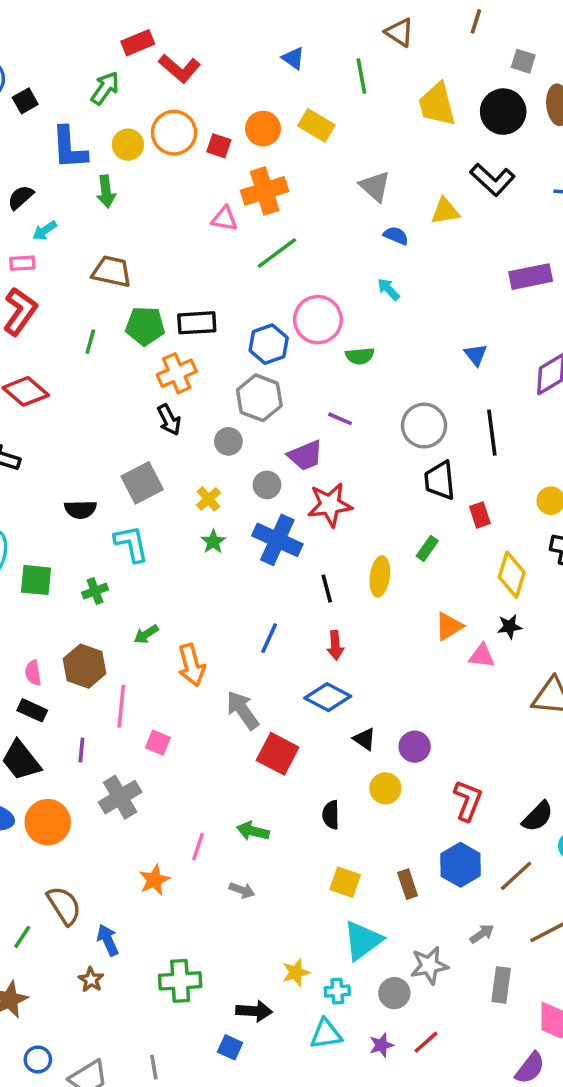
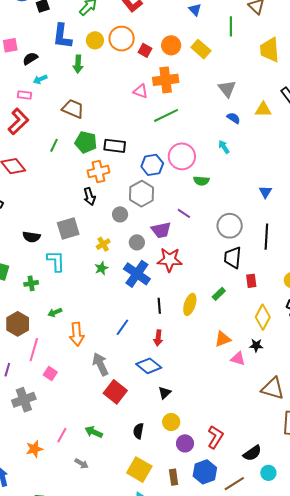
black triangle: (365, 739) -> (165, 393), turned 32
purple circle: (415, 747) -> (185, 443), moved
yellow square: (345, 882) -> (139, 470), size x1.4

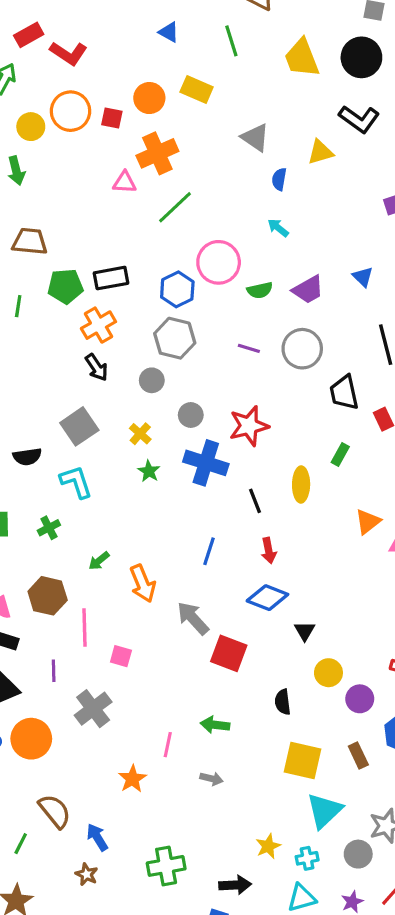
blue semicircle: (234, 118) -> (279, 179), turned -96
gray circle: (230, 226) -> (302, 349), moved
purple trapezoid: (161, 230) -> (308, 290), moved

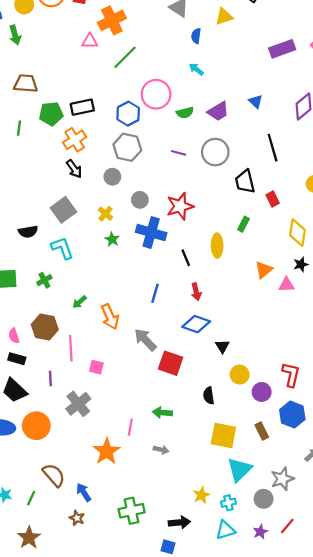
orange star: (132, 779) -> (107, 451), size x1.4

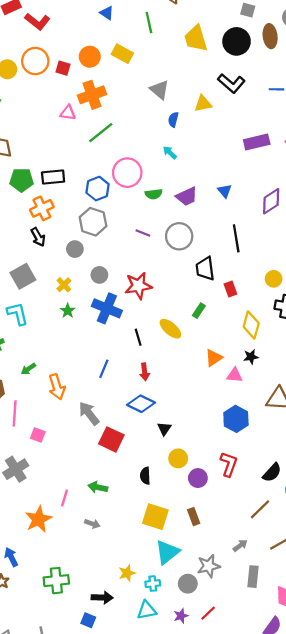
yellow ellipse: (217, 246) -> (170, 329), turned -55
blue hexagon: (292, 415) -> (236, 419), moved

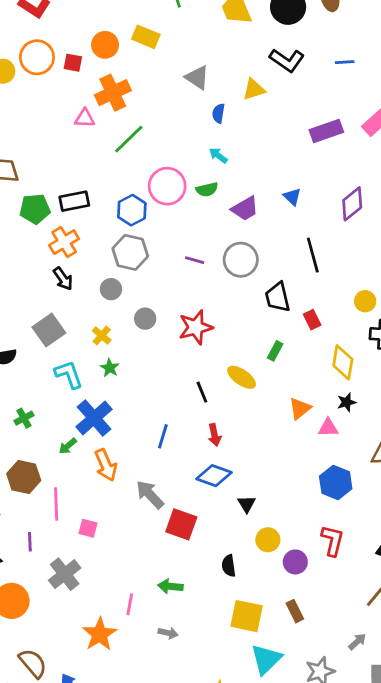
green semicircle: (154, 194) -> (207, 189), moved
blue cross: (107, 308) -> (94, 418), moved, turned 32
cyan L-shape: (17, 314) -> (69, 374), moved

